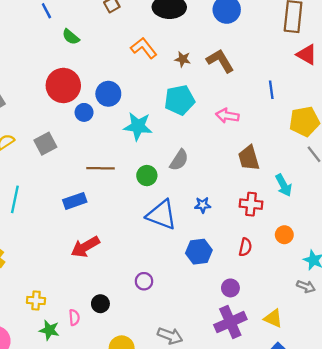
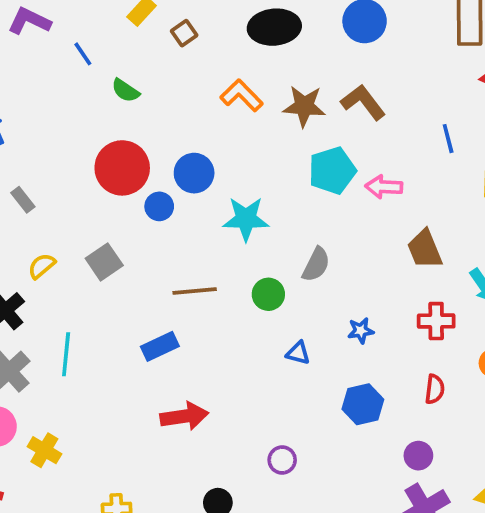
brown star: (183, 59) -> (304, 106), size x1.6
cyan pentagon: (180, 100) -> (332, 170), moved
blue triangle: (162, 215) -> (298, 353), size x0.5
red arrow: (85, 247) -> (184, 416), turned -152

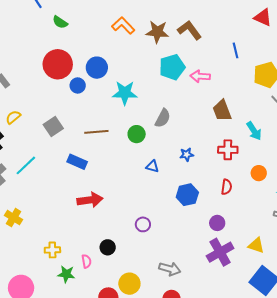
gray square: (104, 262) -> (53, 126), moved
blue rectangle: (160, 346) -> (77, 162), turned 48
cyan line: (66, 354) -> (26, 165), turned 40

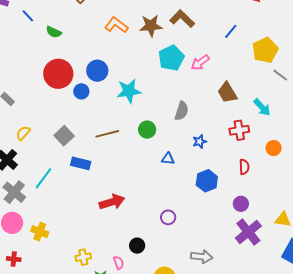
blue line: (235, 50) -> (231, 31), turned 63
pink arrow: (200, 76) -> (200, 62), turned -30
gray semicircle: (163, 118) -> (182, 111), moved
blue rectangle: (77, 162) -> (81, 163), moved

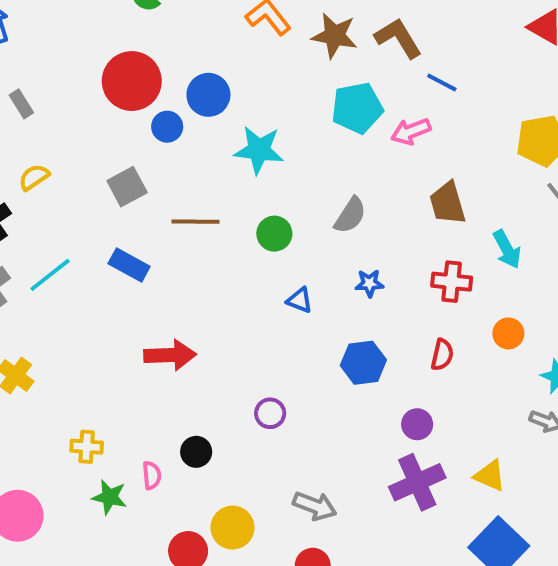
blue line: (231, 31) -> (442, 83), moved, turned 63
gray square: (64, 136) -> (127, 187), moved

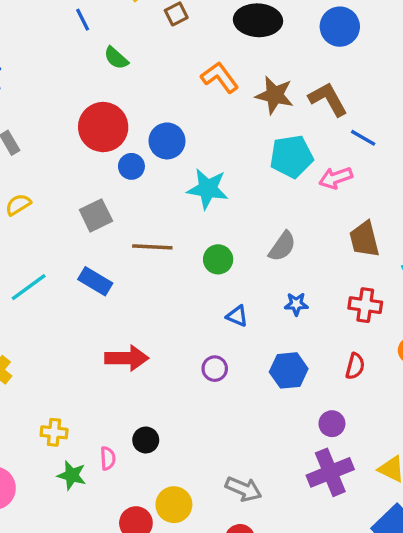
purple circle: (270, 413) -> (215, 369), moved

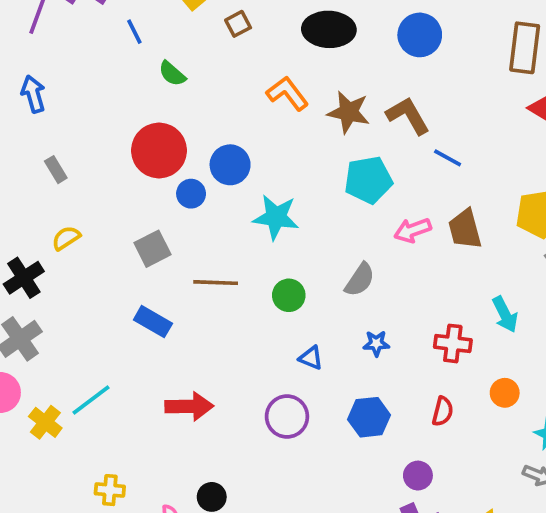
pink arrow: (336, 178) -> (413, 230), moved
brown trapezoid: (364, 239) -> (465, 229), moved
cyan line: (29, 287) -> (91, 400), moved
purple circle: (215, 369) -> (287, 417), size x1.5

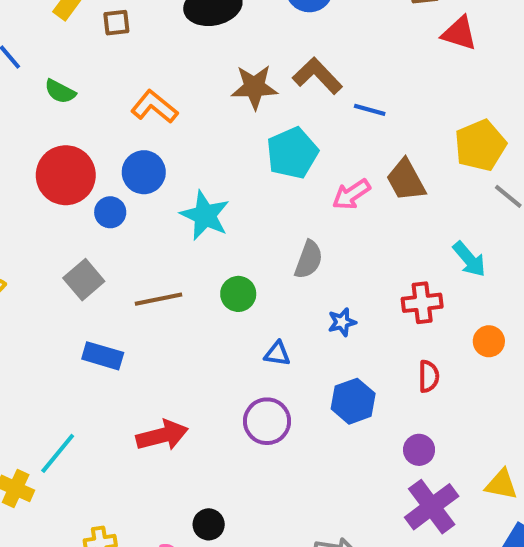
brown square: (238, 24) -> (116, 23), turned 35
orange L-shape: (287, 93) -> (154, 107), moved
cyan star: (276, 217) -> (205, 215), turned 30

